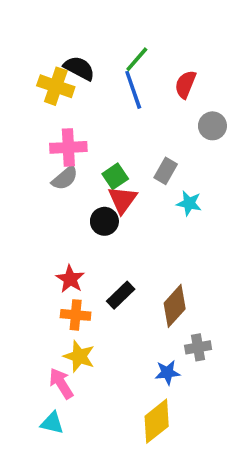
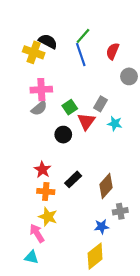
red triangle: (122, 200) -> (86, 121), moved

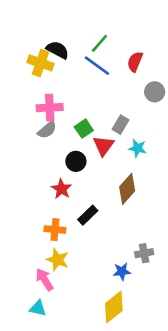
blue line: (81, 55) -> (97, 66), turned -35
red star: (42, 170) -> (61, 189), moved
brown diamond: (106, 186) -> (127, 189), moved

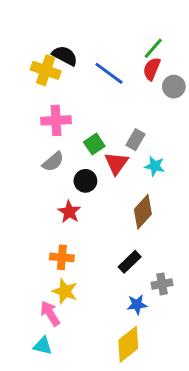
green line: (100, 43) -> (153, 48), moved
gray circle: (155, 92) -> (174, 87), moved
gray semicircle: (47, 130) -> (53, 162), moved
black rectangle: (88, 215) -> (130, 262), moved

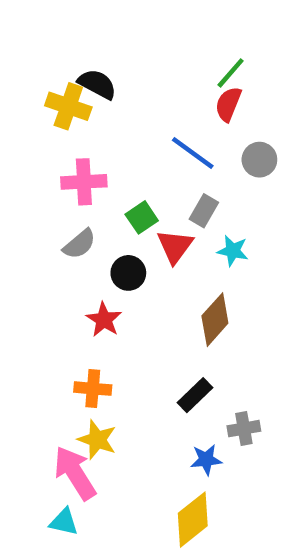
blue line: (109, 73) -> (193, 153), moved
gray circle: (174, 87) -> (259, 160), moved
pink arrow: (50, 313) -> (75, 473), size x1.4

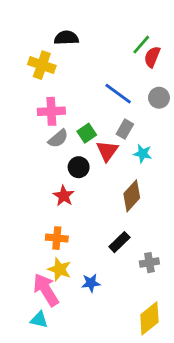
black semicircle: (97, 84) -> (66, 38), moved, turned -30
red semicircle: (228, 104) -> (152, 57), moved
gray semicircle: (79, 244) -> (58, 139), moved
blue star: (206, 460) -> (91, 283), moved
yellow diamond: (193, 520) -> (149, 318), moved

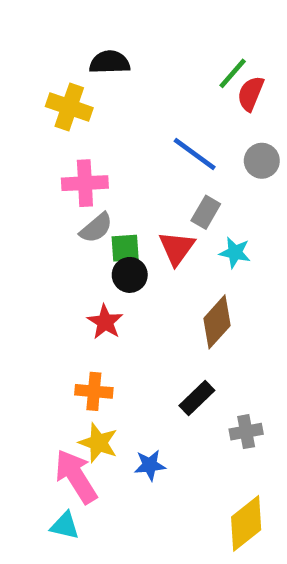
green square: (87, 133) -> (125, 248), moved, turned 30

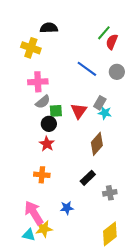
gray rectangle: (206, 212) -> (100, 103), moved
black circle: (130, 275) -> (49, 124), moved
yellow star: (98, 443) -> (44, 229), moved, turned -30

